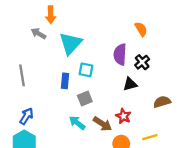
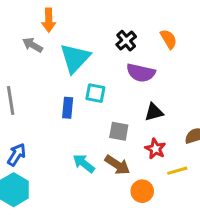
purple semicircle: (120, 54) -> (141, 73), turned -80
black cross: (142, 62) -> (126, 41), moved
gray square: (85, 99) -> (119, 131), moved, turned 32
red star: (123, 116) -> (155, 149), moved
yellow line: (150, 137) -> (177, 171), moved

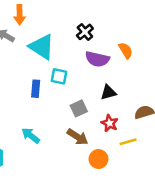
orange semicircle: (169, 39) -> (126, 50), moved
cyan triangle: (75, 58) -> (42, 47), turned -40
gray square: (119, 131) -> (79, 108), turned -35
cyan arrow: (84, 163) -> (31, 136), moved

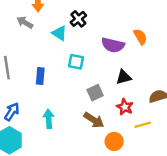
black cross: (85, 32) -> (78, 19), moved
cyan triangle: (42, 47) -> (59, 33), size x0.6
blue rectangle: (36, 89) -> (40, 76), moved
cyan arrow: (31, 136) -> (49, 119), turned 48

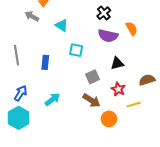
black cross: (78, 19) -> (104, 13), moved
cyan arrow: (49, 119) -> (52, 99), turned 56

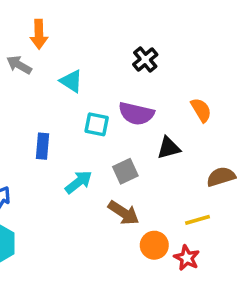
orange semicircle: (132, 28) -> (201, 110), moved
purple semicircle: (108, 36) -> (136, 114), moved
red star: (118, 89) -> (187, 258), moved
cyan arrow: (52, 99) -> (79, 182), moved

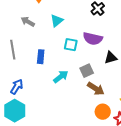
gray arrow: (19, 65) -> (28, 22), moved
cyan triangle: (71, 81) -> (57, 21), turned 48
brown arrow: (124, 213) -> (96, 89), moved

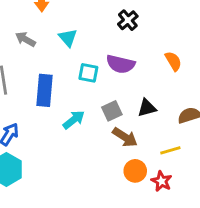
cyan triangle: (57, 21) -> (68, 38), turned -32
blue rectangle: (41, 57) -> (44, 90), size x1.5
black triangle: (111, 58) -> (147, 108), moved

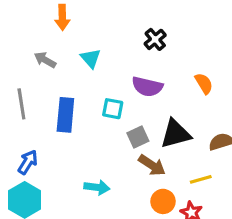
cyan square: (88, 73) -> (113, 109), moved
black triangle: (147, 108) -> (176, 134), size x1.5
cyan arrow: (74, 120) -> (97, 187), moved, turned 45

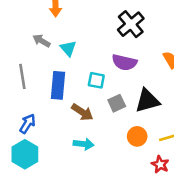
black cross: (155, 39) -> (131, 24), size x1.5
cyan triangle: (91, 58) -> (68, 48), moved
brown arrow: (152, 165) -> (82, 112), moved
orange circle: (163, 201) -> (137, 136), moved

